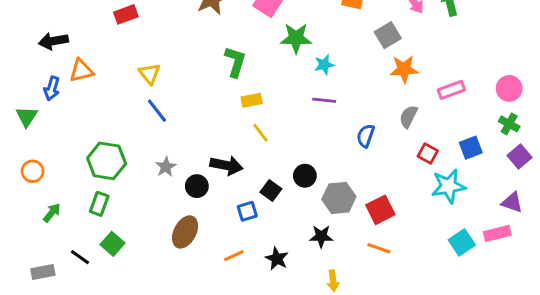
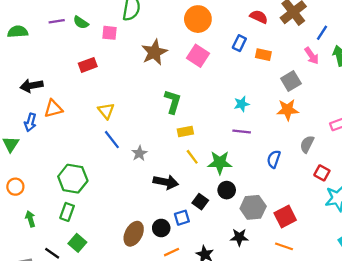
green star: (296, 38) -> (220, 163), moved
orange star: (404, 69) -> (287, 110), moved
gray star: (166, 167) -> (139, 153), moved
black circle: (197, 186) -> (161, 228), moved
green arrow: (52, 213) -> (30, 219), turned -56

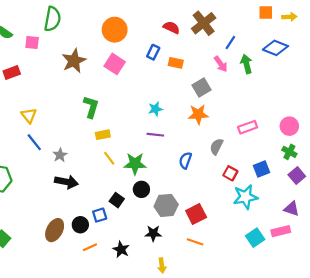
black arrow: (166, 182) -> (66, 182), moved

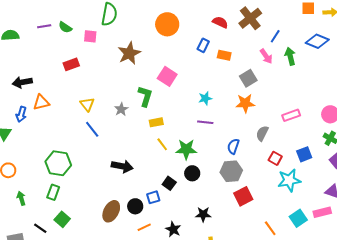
pink square: (115, 64) -> (167, 76), moved
gray star: (60, 155) -> (121, 109), moved
gray hexagon: (166, 205) -> (231, 171), moved
orange line: (195, 242) -> (270, 228), moved, turned 35

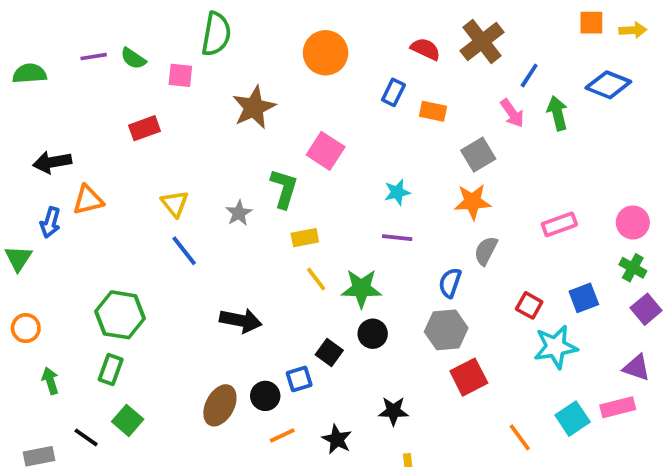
gray semicircle: (262, 133) -> (486, 251), moved

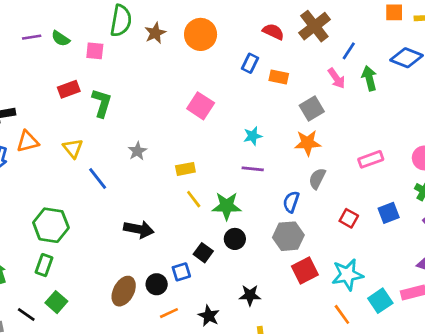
brown star: (254, 107) -> (155, 33), moved, size x0.7
green L-shape: (284, 189) -> (102, 103), moved
yellow triangle: (175, 204) -> (73, 148), moved
cyan star: (556, 347) -> (347, 275), moved

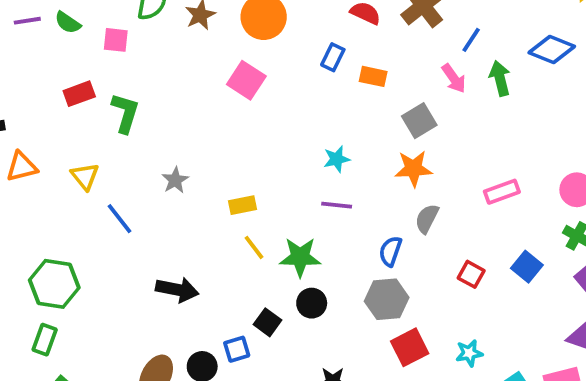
pink square: (201, 106) -> (246, 80), moved
blue square: (389, 213) -> (527, 267), turned -30
cyan star: (347, 275) -> (469, 353), size x0.6

